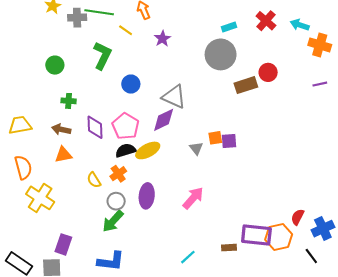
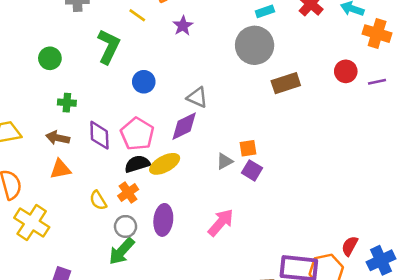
red circle: (268, 72) -> (346, 71), moved
gray triangle: (174, 97) -> (197, 97), size x0.7
purple square: (229, 141) -> (252, 170), moved, turned 35
gray triangle: (196, 148) -> (225, 161), turned 40

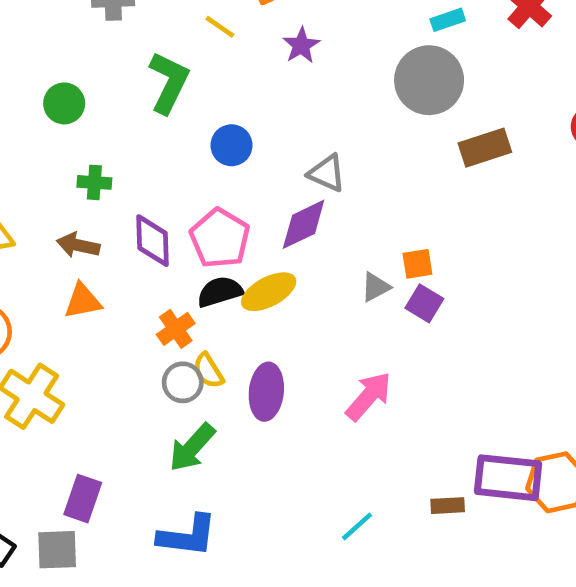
orange cross: (128, 193) -> (176, 329), moved
yellow semicircle: (98, 200) -> (208, 371), moved
gray circle: (126, 226) -> (183, 382), moved

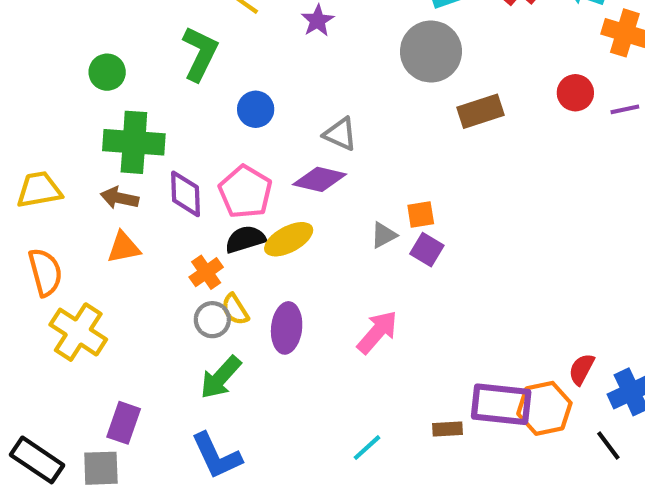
green cross: (94, 182) -> (134, 142), size x2.0
purple diamond: (304, 224) -> (320, 179), turned 39
blue L-shape: (187, 536) -> (216, 456), turned 58

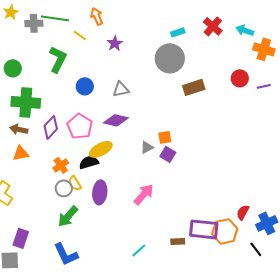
gray triangle: (340, 134) -> (121, 89), moved, turned -36
purple diamond: (186, 194) -> (51, 127), turned 45
black semicircle: (245, 239) -> (89, 162), moved

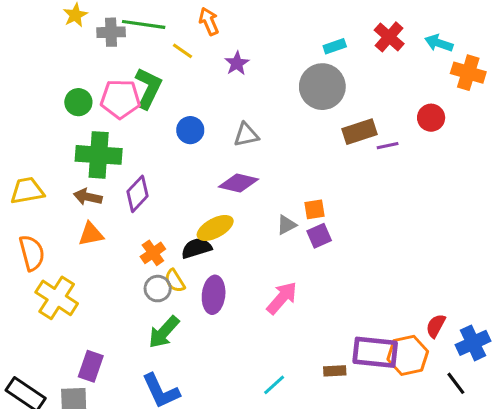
purple line: (264, 86) -> (388, 146), moved
pink pentagon: (80, 126) -> (120, 99), moved, turned -30
purple square: (168, 154) -> (319, 236), turned 35

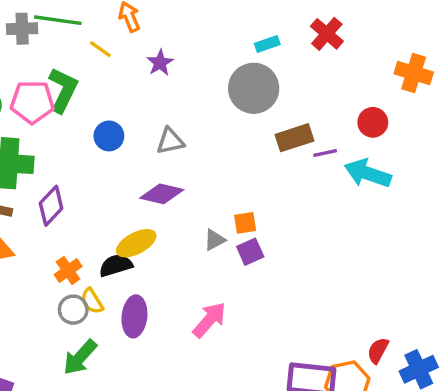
cyan arrow: (439, 43) -> (368, 173), moved, size x1.5

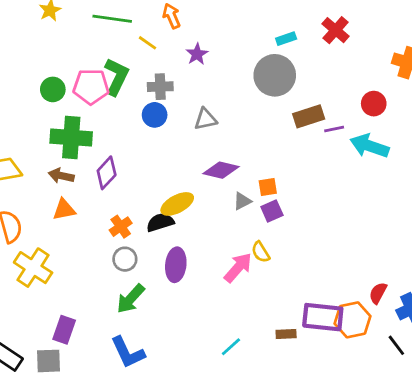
gray cross: (22, 29) -> (160, 87), moved
purple diamond: (162, 194) -> (221, 170), moved
yellow semicircle: (92, 301) -> (261, 252), moved

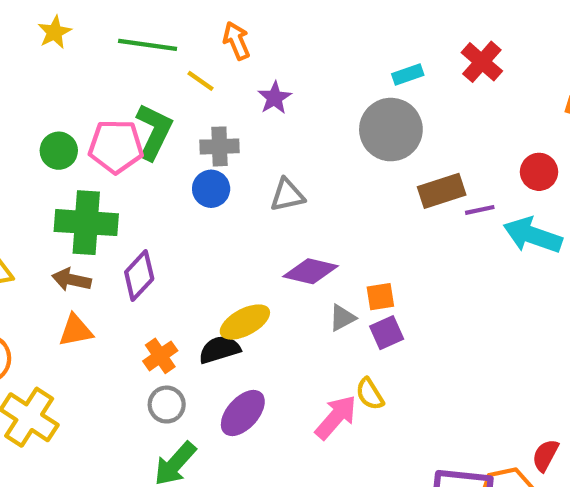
purple ellipse: (176, 265) -> (243, 413), turned 36

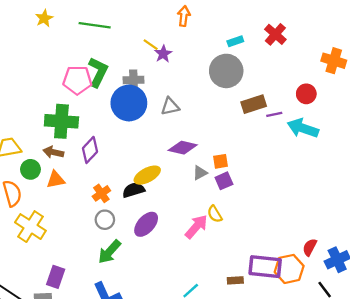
orange arrow: (236, 41) -> (184, 16), moved, turned 30
yellow line: (201, 81) -> (151, 45), moved
green circle: (59, 151) -> (30, 169), moved
blue circle: (211, 189) -> (129, 103), size x1.8

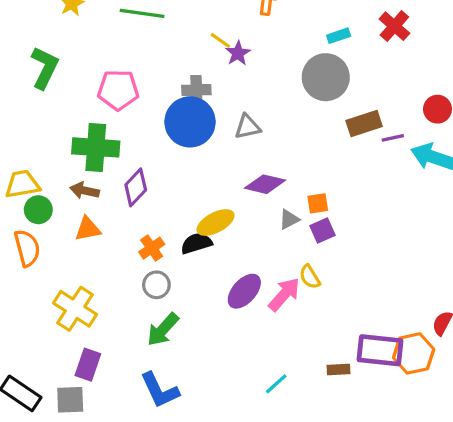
green L-shape: (98, 72) -> (45, 68), moved
green circle: (30, 169) -> (38, 210), moved
purple ellipse: (146, 224) -> (244, 291), moved
yellow cross: (30, 227) -> (75, 309), moved

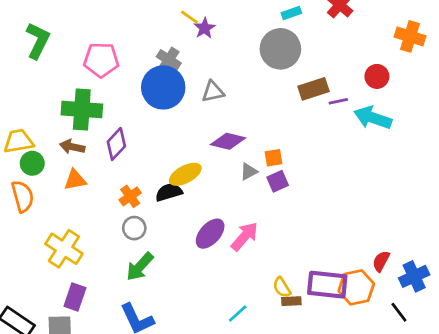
gray cross: (196, 90) -> (169, 60), turned 35
yellow semicircle: (310, 277) -> (282, 287), moved

